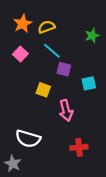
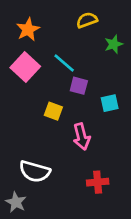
yellow semicircle: (46, 27) -> (87, 20), moved
pink square: (20, 54) -> (25, 67), size x1.5

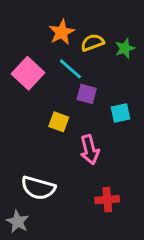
yellow semicircle: (87, 20) -> (93, 43), moved
orange star: (28, 29) -> (62, 32), moved

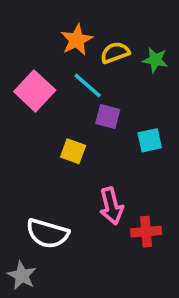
green star: (125, 48) -> (155, 60), turned 30
pink arrow: (90, 150) -> (111, 206), moved
red cross: (107, 200) -> (146, 232), moved

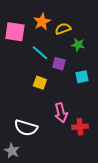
green star: (155, 60) -> (78, 45), moved
cyan line: (88, 85) -> (40, 53), moved
pink square: (35, 91) -> (15, 32), moved, turned -35

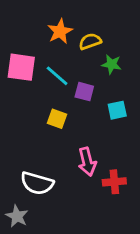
pink square: (15, 32) -> (21, 67), moved

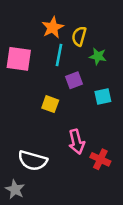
yellow semicircle: (90, 41) -> (79, 36), turned -54
cyan line: (57, 76) -> (59, 55), moved, turned 60
purple square: (84, 92) -> (74, 80), turned -36
red cross: (114, 182) -> (100, 159), turned 30

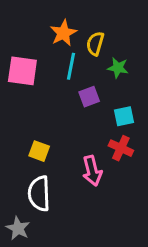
yellow square: (50, 104) -> (39, 151), moved
red cross: (100, 159) -> (121, 148), moved
white semicircle: (33, 161) -> (39, 194), turned 72

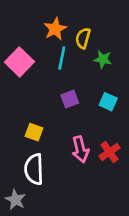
pink square: (22, 71) -> (19, 62), turned 36
purple square: (89, 97) -> (70, 99), moved
cyan square: (124, 116) -> (108, 102), turned 36
red cross: (121, 148) -> (109, 152), moved, turned 30

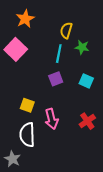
orange star: (55, 29) -> (25, 19), moved
cyan line: (62, 58) -> (59, 54), moved
pink arrow: (80, 149) -> (51, 119), moved

